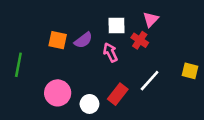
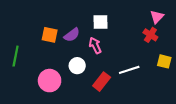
pink triangle: (151, 19) -> (157, 17), moved
red cross: (140, 40) -> (150, 35), moved
white line: (150, 81) -> (129, 70), turned 30
white circle: (89, 104) -> (77, 66), moved

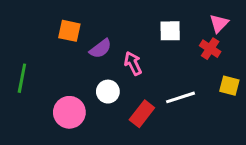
white square: (101, 22) -> (170, 31), moved
orange square: (50, 35) -> (69, 31), moved

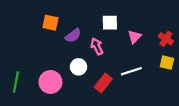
pink triangle: (219, 23) -> (135, 37), moved
white square: (170, 31) -> (110, 23), moved
red cross: (210, 49) -> (166, 39), moved
green line: (22, 78) -> (16, 82), moved

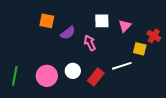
pink triangle: (135, 37) -> (125, 26), moved
yellow square: (167, 63) -> (140, 49), moved
white circle: (78, 67) -> (73, 71), moved

